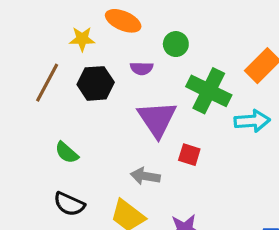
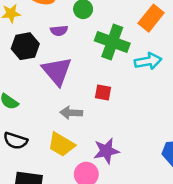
purple triangle: (157, 119) -> (57, 71), moved

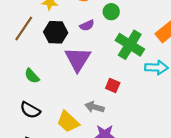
purple semicircle: (59, 31) -> (87, 25), turned -32
gray arrow: (71, 113) -> (94, 107), moved

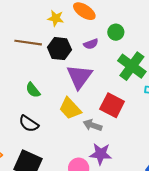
brown line: (24, 28) -> (28, 43), turned 60
red square: (113, 86) -> (112, 105), size x1.6
yellow trapezoid: (68, 122) -> (70, 109), moved

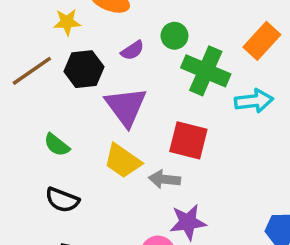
green circle: (116, 32) -> (174, 36), moved
brown line: (28, 43) -> (32, 71), turned -30

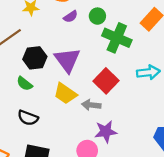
purple semicircle: (132, 50) -> (71, 17), moved
black hexagon: (84, 69) -> (35, 58), moved
cyan arrow: (254, 101) -> (148, 72), moved
red square: (188, 140) -> (106, 81), turned 30

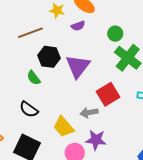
purple semicircle: (71, 17) -> (78, 26), moved
yellow trapezoid: (65, 94) -> (64, 127), moved
gray arrow: (91, 105) -> (89, 113), turned -30

